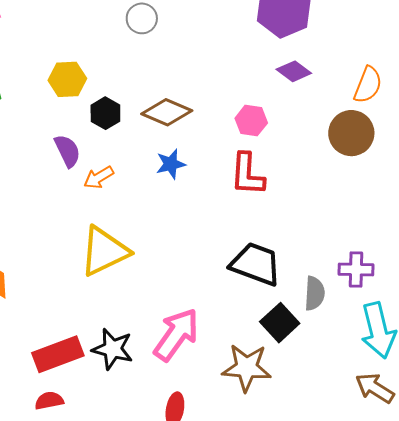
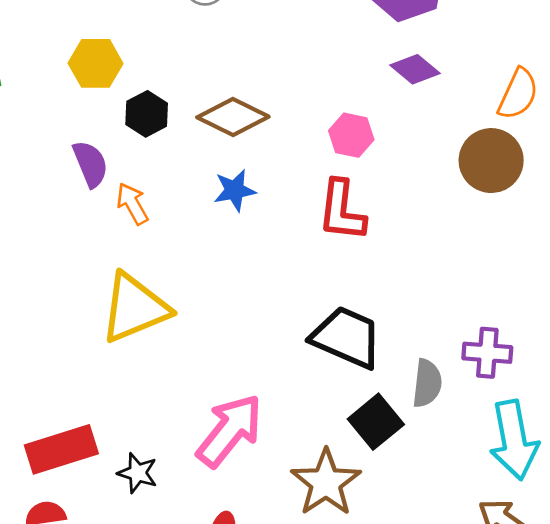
orange arrow: (99, 177) -> (132, 204), turned 88
black star: (113, 349) -> (138, 473), moved, size x0.7
brown star: (247, 368) -> (326, 483), turned 30

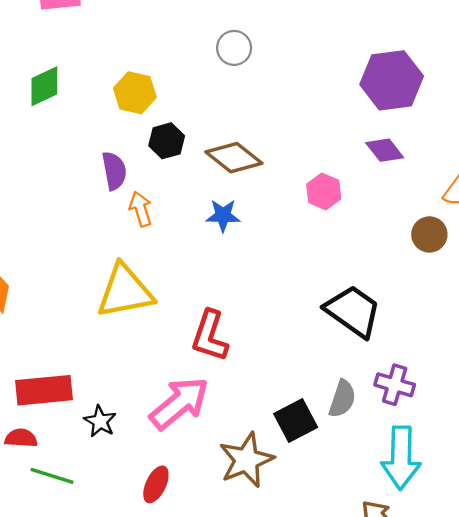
brown circle: (491, 161) -> (429, 234), size x0.7
red L-shape: (342, 211) -> (210, 336), moved
black trapezoid: (347, 337) -> (353, 311), moved

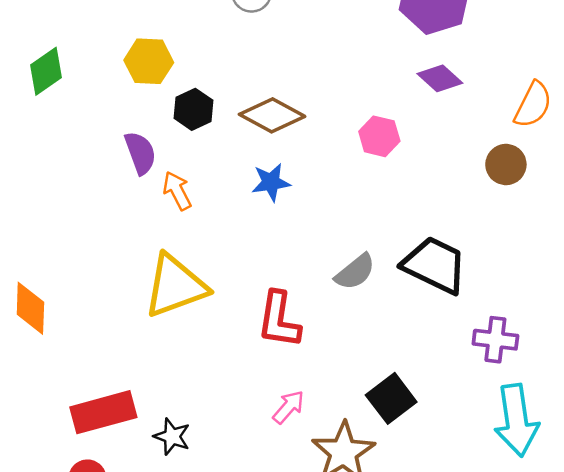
gray semicircle: (342, 399) -> (355, 272), moved, turned 42
pink arrow: (179, 403) -> (288, 407), moved, size x0.5

